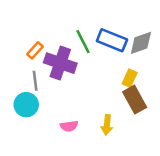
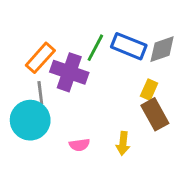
green line: (83, 42) -> (95, 48), turned 55
orange rectangle: (35, 50) -> (40, 58), size x1.5
cyan circle: (26, 105) -> (30, 120), size x1.4

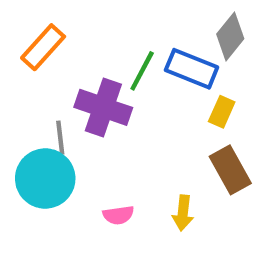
gray diamond: (162, 49) -> (230, 36), moved, turned -32
orange rectangle: (40, 58) -> (43, 47), moved
yellow rectangle: (149, 90) -> (222, 112), moved

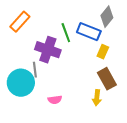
green line: (142, 71) -> (66, 33), turned -48
gray line: (60, 138) -> (35, 70), moved
yellow arrow: (183, 213) -> (97, 98), moved

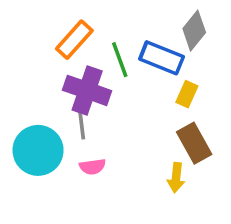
orange rectangle: (20, 22) -> (74, 40), moved
gray line: (35, 70) -> (82, 125), moved
pink semicircle: (55, 100) -> (93, 167), moved

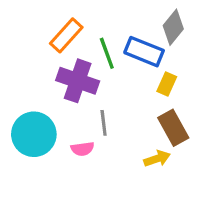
gray line: (82, 125) -> (104, 123), moved
yellow arrow: (176, 178) -> (157, 159), turned -115

